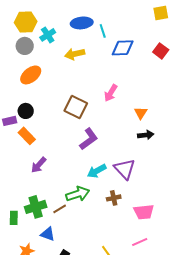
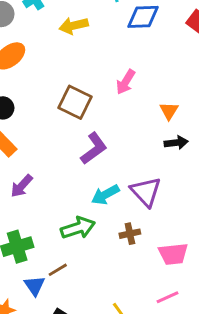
brown line: (60, 209) -> (58, 270), moved
blue triangle: (48, 234) -> (35, 286), turned 35

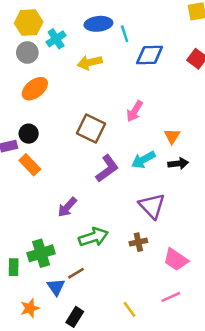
purple arrow: (22, 186) -> (67, 207), moved
cyan arrow: (105, 195) -> (143, 160), moved
pink trapezoid: (173, 254) -> (176, 260), turned 40

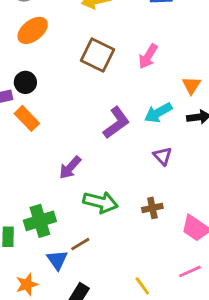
brown square: (91, 129) -> (98, 55), moved
purple triangle: (152, 206) -> (163, 156), moved, size x0.6
green arrow: (93, 237) -> (100, 202), turned 32

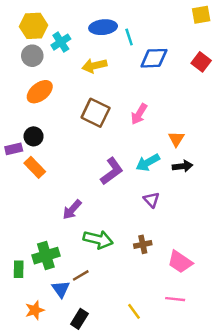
pink line: (190, 271) -> (175, 299), turned 30

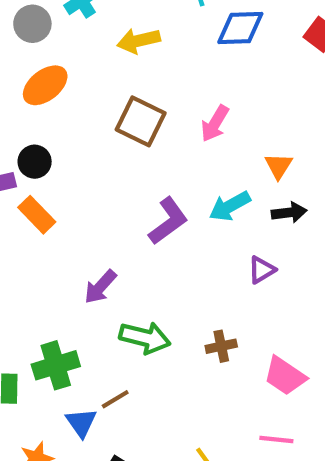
purple triangle: (151, 200) -> (262, 270), moved, turned 42

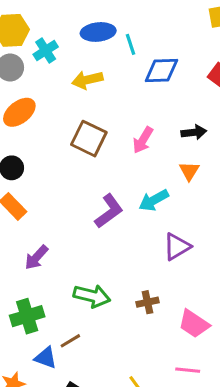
black arrow: (289, 213) -> (194, 132), moved
purple triangle: (262, 270) -> (177, 247), size x1.4
purple arrow: (100, 287) -> (36, 257), moved
blue triangle: (81, 423) -> (46, 358), turned -35

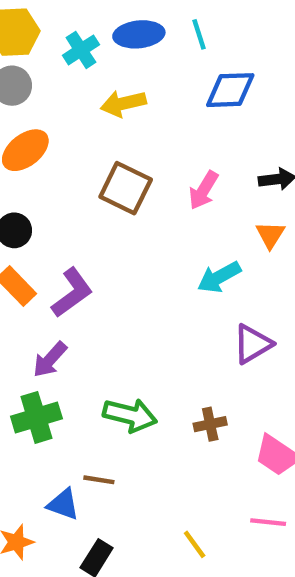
cyan line: (131, 44) -> (199, 34), moved
cyan cross: (46, 51) -> (81, 50), moved
purple L-shape: (109, 211) -> (72, 293), moved
green cross: (27, 316) -> (36, 417), moved
brown line: (70, 341) -> (99, 480), turned 40

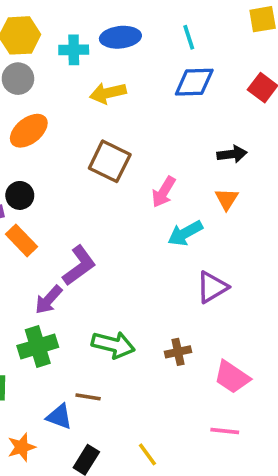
cyan line: (199, 34) -> (189, 37), moved
cyan cross: (81, 50) -> (74, 50), turned 32
pink arrow: (203, 190) -> (164, 192), moved
purple L-shape: (72, 293) -> (79, 266), moved
yellow line: (195, 544) -> (147, 454), moved

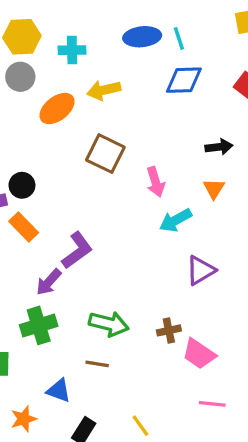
blue ellipse: (120, 37) -> (142, 37), moved
orange ellipse: (29, 131) -> (57, 108), moved
pink arrow: (164, 192) -> (155, 182), turned -48
pink trapezoid: (232, 377) -> (199, 354), moved
brown line: (88, 397) -> (97, 364), moved

